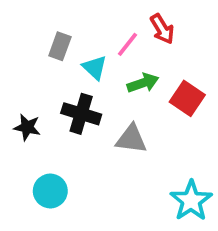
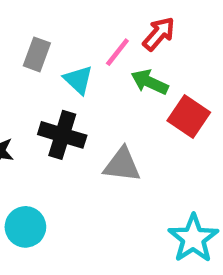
red arrow: (162, 29) -> (159, 34), turned -108
green arrow: (143, 83) -> (150, 82), moved, turned -136

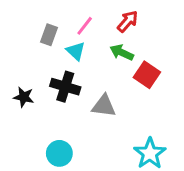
pink line: (117, 52) -> (85, 26), moved
cyan circle: (25, 227) -> (59, 153), moved

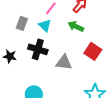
gray rectangle: (49, 35) -> (22, 23), moved
red square: (147, 75) -> (93, 51), moved

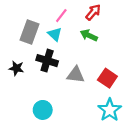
gray rectangle: (22, 23) -> (30, 32), size x1.5
red square: (93, 51) -> (107, 78), moved

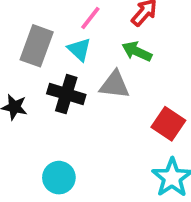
gray triangle: (76, 75) -> (115, 85), moved

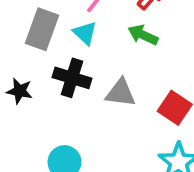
gray triangle: (115, 85) -> (121, 93), moved

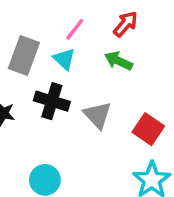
gray triangle: (121, 93) -> (97, 115), turned 40

